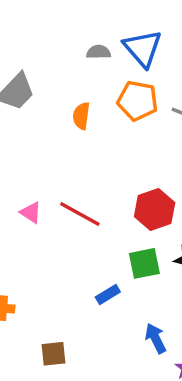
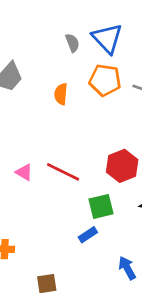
gray semicircle: (99, 52) -> (72, 43), turned 72
green square: (144, 263) -> (101, 206), moved

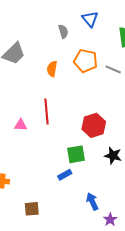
blue triangle: (107, 38) -> (90, 19), moved, size x0.7
pink triangle: (24, 172) -> (21, 125), turned -32
red line: (63, 172) -> (46, 112), moved, turned 55

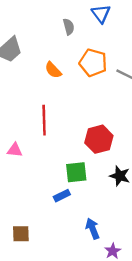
orange semicircle: (52, 69) -> (53, 70), turned -56
pink triangle: (21, 125) -> (15, 150), moved

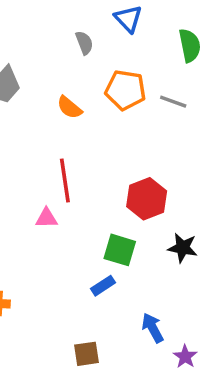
pink triangle: (15, 150) -> (46, 218), moved
green square: (76, 172) -> (120, 250), turned 30
brown square: (21, 234) -> (86, 354), moved

